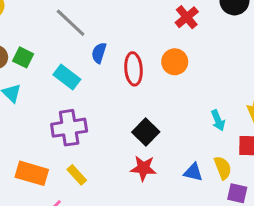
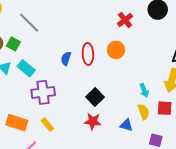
gray line: (71, 23) -> (29, 23), moved
blue semicircle: (99, 53) -> (66, 58), moved
cyan rectangle: (67, 77) -> (26, 68), moved
yellow semicircle: (223, 168) -> (144, 112), moved

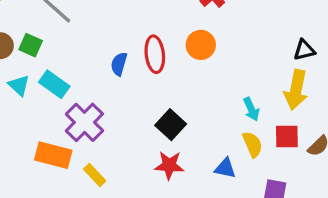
purple cross: (43, 92) -> (84, 122), turned -35
orange rectangle: (17, 123) -> (53, 155), moved

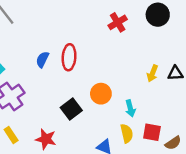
orange circle: (201, 45) -> (101, 94), moved
yellow arrow: (296, 90) -> (152, 73), moved, size x0.6
red star: (169, 165) -> (46, 139), moved

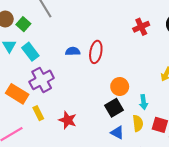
blue semicircle: (42, 60) -> (73, 51), turned 56
black square: (71, 109) -> (114, 108), moved

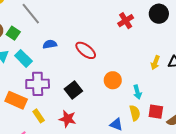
blue semicircle: (73, 51) -> (50, 44), moved
red ellipse: (96, 52) -> (86, 50), turned -55
purple cross: (42, 80) -> (38, 84), turned 35
black square: (114, 108) -> (73, 90), moved

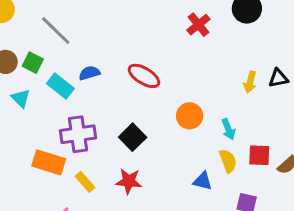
cyan rectangle: (23, 58) -> (60, 86), moved

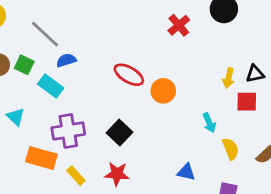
blue semicircle: (89, 73) -> (66, 60), moved
cyan triangle: (21, 98) -> (16, 117), moved
orange circle: (190, 116) -> (163, 91), moved
red square: (259, 155) -> (247, 102), moved
yellow semicircle: (228, 161) -> (231, 149), moved

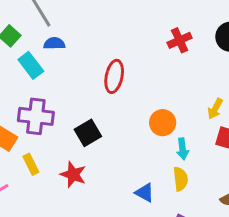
red ellipse: (129, 75) -> (114, 76), turned 56
orange circle: (163, 91) -> (163, 123), moved
yellow semicircle: (231, 149) -> (180, 179), moved

